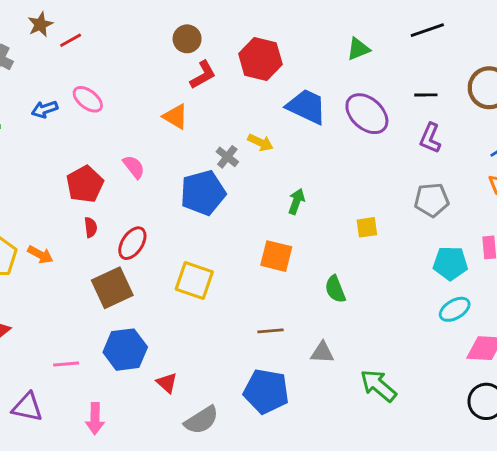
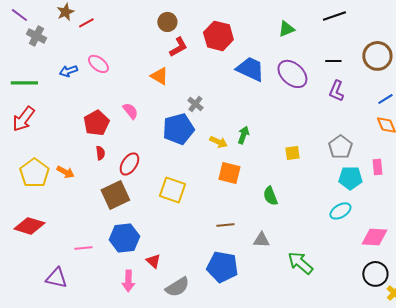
yellow arrow: (260, 142) -> (218, 142), moved
gray pentagon: (432, 200) -> (340, 147), moved, turned -30
cyan ellipse: (455, 309) -> (340, 211), moved
pink arrow: (95, 419) -> (128, 281), moved

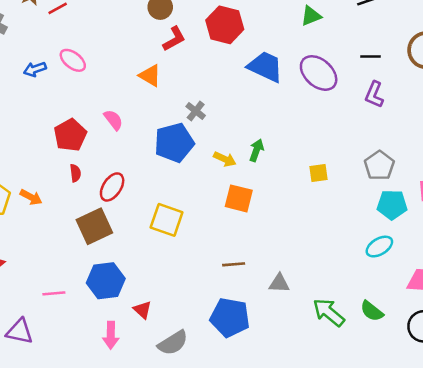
green semicircle: (270, 196) -> (372, 311), moved, turned -30

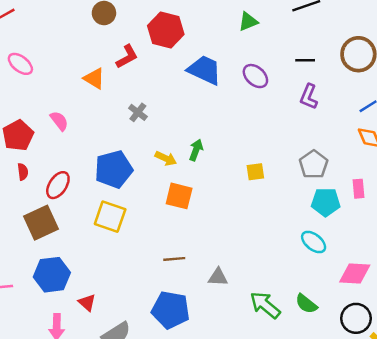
red L-shape: (174, 39) -> (127, 57), moved
purple ellipse: (319, 73) -> (255, 76), size x0.7
blue pentagon: (174, 143) -> (114, 169), moved
cyan ellipse: (379, 247) -> (314, 242), turned 70

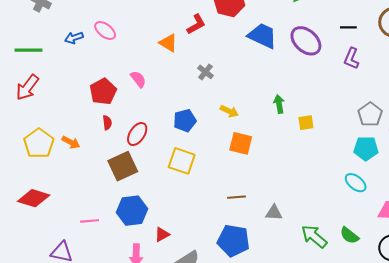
purple ellipse: (255, 76) -> (306, 41), size x1.4
green arrow: (196, 150) -> (279, 104), moved, turned -30
gray pentagon: (314, 164) -> (370, 114), moved
blue pentagon: (114, 169) -> (185, 121), size x0.7
red triangle: (87, 303) -> (162, 234), turned 49

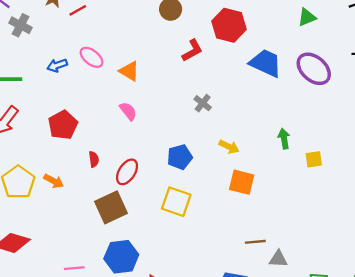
orange triangle: (168, 43) -> (129, 71), moved
red pentagon: (103, 92) -> (63, 125), moved
brown line: (237, 197) -> (255, 242), moved

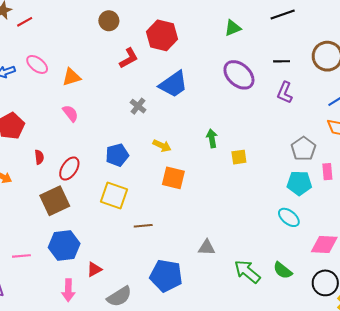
blue trapezoid: (266, 63) -> (173, 84), moved, turned 120
orange triangle: (129, 71) -> (71, 77), turned -48
brown line: (255, 242) -> (143, 226), moved

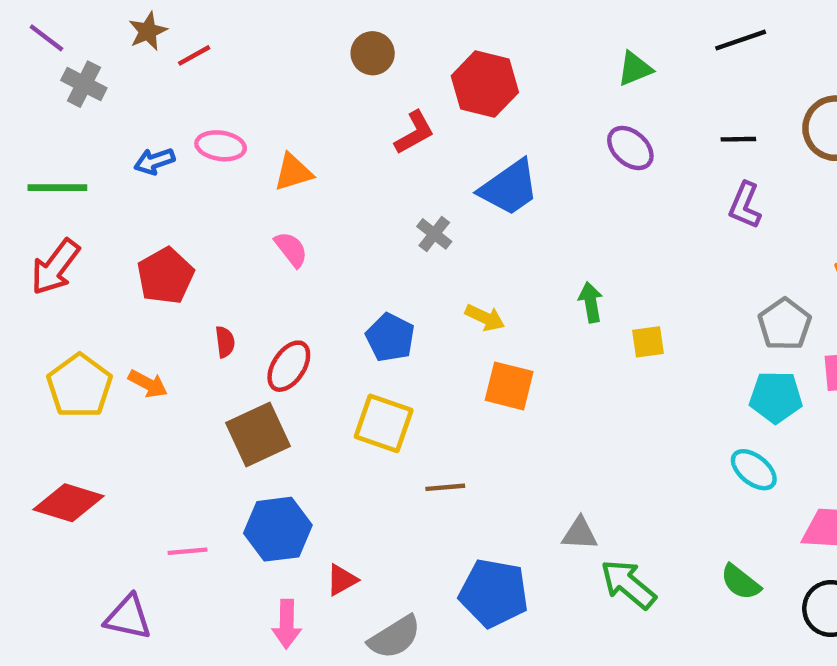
pink ellipse: (37, 64) -> (221, 146), turned -30
purple ellipse: (239, 75) -> (630, 148), moved, size x0.7
blue pentagon: (117, 155) -> (390, 337), turned -30
green arrow: (247, 272) -> (628, 584), moved

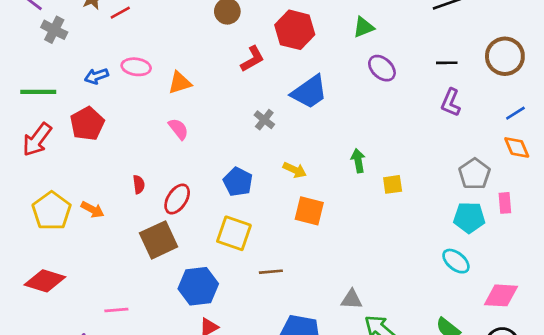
green triangle: (635, 69) -> (363, 27), moved
red pentagon: (165, 276) -> (87, 124), moved
blue hexagon: (278, 529) -> (198, 286), moved

